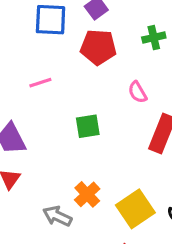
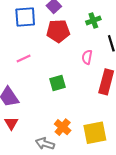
pink semicircle: (137, 92) -> (87, 57), turned 48
yellow square: (135, 209) -> (95, 133), turned 30

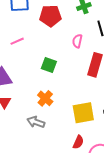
green square: (58, 83) -> (49, 65), turned 35
orange cross: (63, 127) -> (45, 98), moved

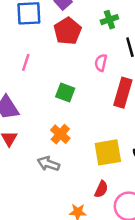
red pentagon: (50, 16) -> (68, 31), turned -30
pink line: (17, 41) -> (26, 62), turned -48

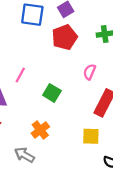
pink line: (26, 62) -> (20, 75), moved
yellow square: (108, 152) -> (91, 136), moved, size x0.7

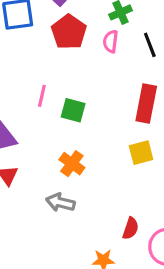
pink semicircle: (90, 72) -> (111, 41), moved
pink line: (20, 75) -> (42, 96), moved

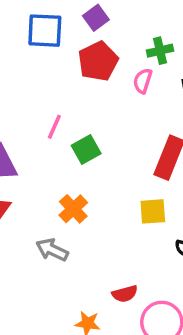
green square: (73, 110) -> (86, 150), turned 35
red semicircle: (131, 228) -> (125, 294), turned 45

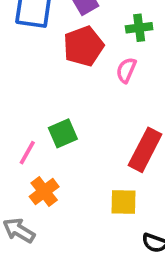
green cross: (160, 51) -> (139, 28), moved
pink line: (54, 127) -> (27, 153), moved

